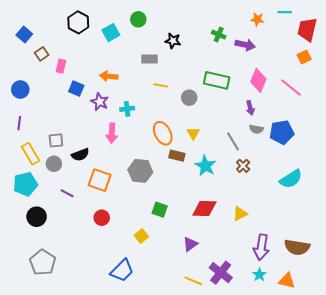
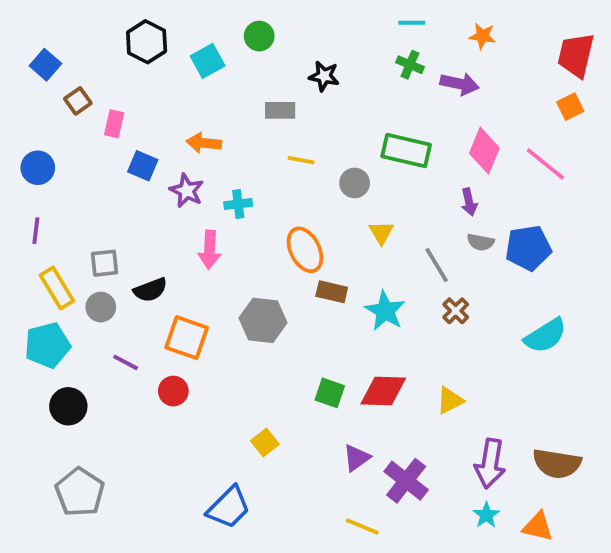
cyan line: (285, 12) -> (412, 23), moved
yellow triangle: (193, 133) -> (381, 233), moved
green square: (160, 210) -> (330, 393), moved
red circle: (102, 218) -> (173, 391), moved
purple cross: (221, 273) -> (406, 481), moved

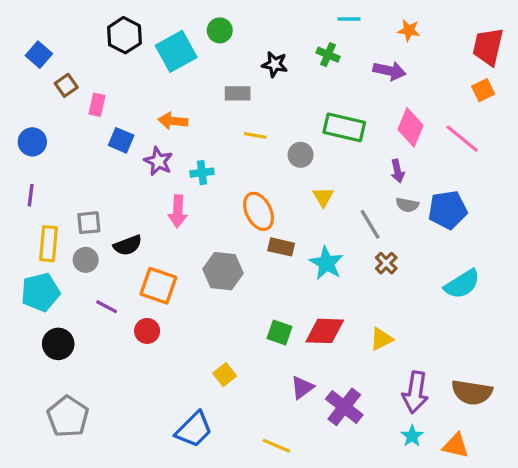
cyan square: (208, 61) -> (176, 51), size x1.4
green cross: (410, 65) -> (328, 55), moved
yellow rectangle: (57, 288) -> (48, 244), turned 36
yellow line: (362, 527) -> (276, 446), moved

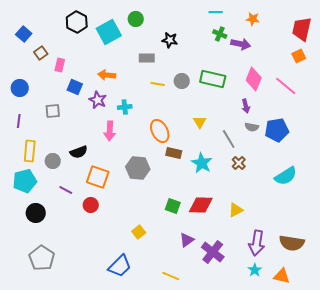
green cross: (328, 55) -> (220, 34), moved
gray circle: (301, 155) -> (182, 81), moved
gray square: (89, 223) -> (53, 111), moved

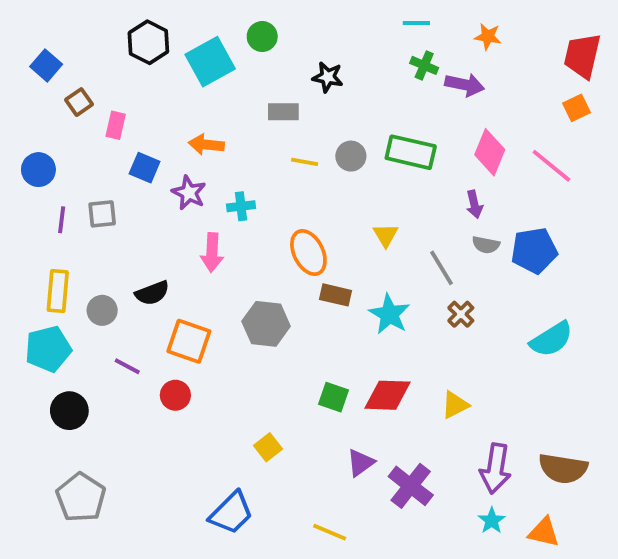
purple line: (19, 121) -> (62, 220), moved

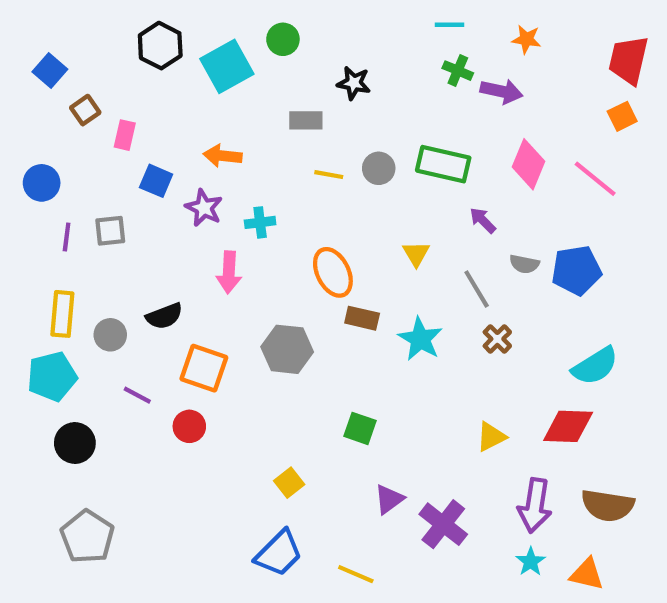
purple arrow: (474, 204) -> (483, 220), moved, turned 148
red diamond: (388, 395) -> (568, 426), moved
blue trapezoid: (231, 513) -> (279, 553), moved

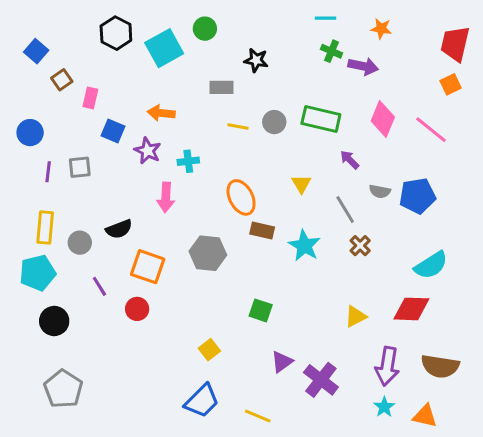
purple line: (137, 395) -> (99, 286), turned 30

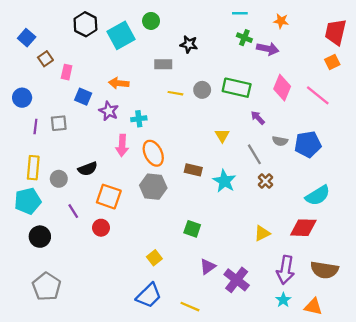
orange ellipse: (241, 197) -> (153, 153), moved

